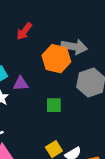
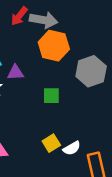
gray arrow: (74, 47) -> (44, 20), moved

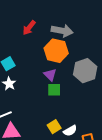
gray arrow: (44, 20) -> (62, 31), moved
purple triangle: (15, 73) -> (50, 75), moved, turned 48

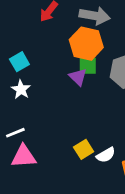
green square: (54, 90) -> (88, 66), moved

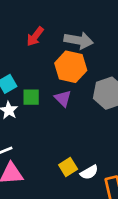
green square: (88, 66) -> (31, 97), moved

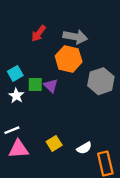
purple triangle: (63, 98) -> (51, 86), moved
yellow square: (68, 167) -> (54, 143), moved

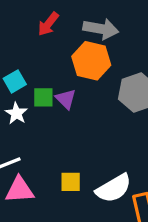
yellow square: (54, 143) -> (71, 182), turned 32
white semicircle: (84, 148) -> (114, 188), size x1.6

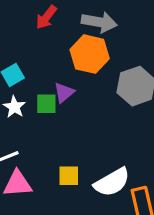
green square: (43, 97) -> (46, 104), moved
purple triangle: (66, 99) -> (64, 92), turned 35

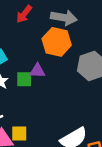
purple triangle: (64, 92) -> (37, 71), turned 42
yellow square: (69, 176) -> (19, 134), moved

